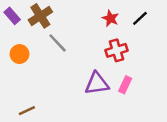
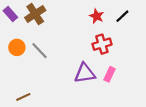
gray line: (58, 43) -> (39, 51), moved

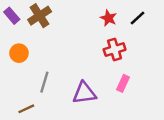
gray line: (39, 51) -> (44, 82), moved, turned 60
purple triangle: (85, 73) -> (84, 93), moved

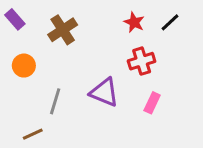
brown cross: (40, 16) -> (63, 30), moved
purple triangle: (84, 93) -> (104, 92), moved, turned 30

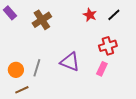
red cross: (142, 61) -> (108, 46), moved
orange circle: (24, 66) -> (16, 70), moved

